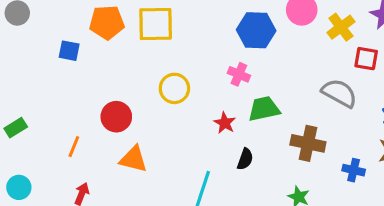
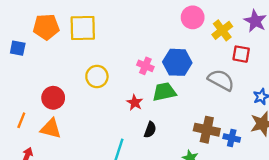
blue hexagon: (256, 30) -> (177, 62), moved
brown cross: (308, 143) -> (207, 130), moved
orange triangle: (134, 159) -> (51, 129), moved

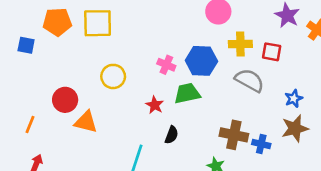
yellow cross: (222, 30) -> (240, 44), moved, turned 36
orange triangle: (51, 129) -> (86, 122), moved

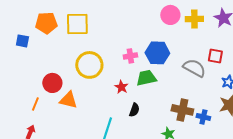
yellow cross: (240, 44) -> (194, 19), moved
red square: (272, 52) -> (215, 56), moved
pink cross: (166, 65) -> (130, 56), turned -32
yellow circle: (113, 76) -> (89, 65), size x1.4
orange line: (30, 124) -> (35, 104), moved

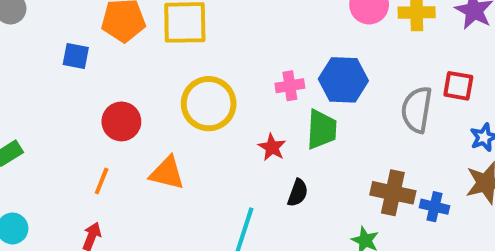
gray semicircle: (194, 68) -> (417, 110), turned -110
green trapezoid: (146, 78) -> (322, 129), turned 105
red circle: (52, 83) -> (121, 121), moved

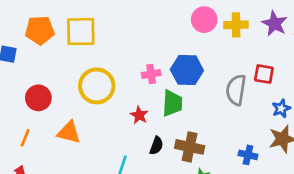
brown cross: (393, 193) -> (190, 147), moved

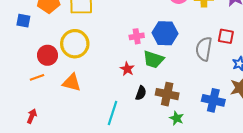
yellow circle: (97, 86) -> (75, 44), moved
green trapezoid: (172, 103) -> (153, 59), turned 105
orange line: (25, 138) -> (37, 77), moved, turned 48
blue cross: (248, 155) -> (213, 100), size x1.5

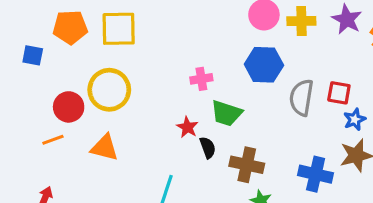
blue hexagon: (165, 33) -> (264, 65), moved
red square: (226, 36) -> (339, 93), moved
black semicircle: (141, 93) -> (208, 148), moved, turned -40

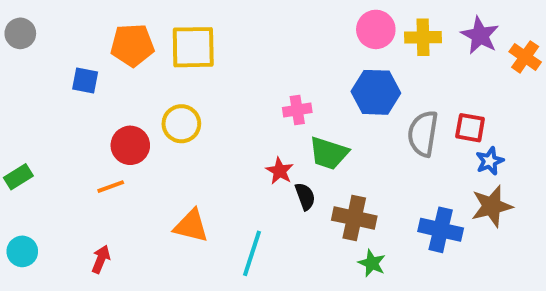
yellow circle: (109, 90) -> (181, 124), size x0.7
orange triangle: (105, 148) -> (191, 226), moved

